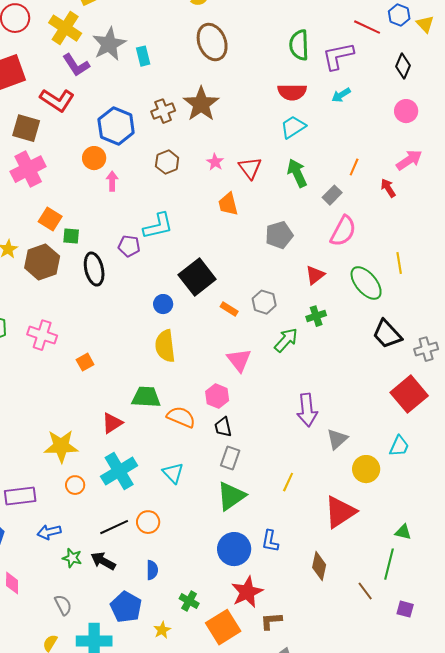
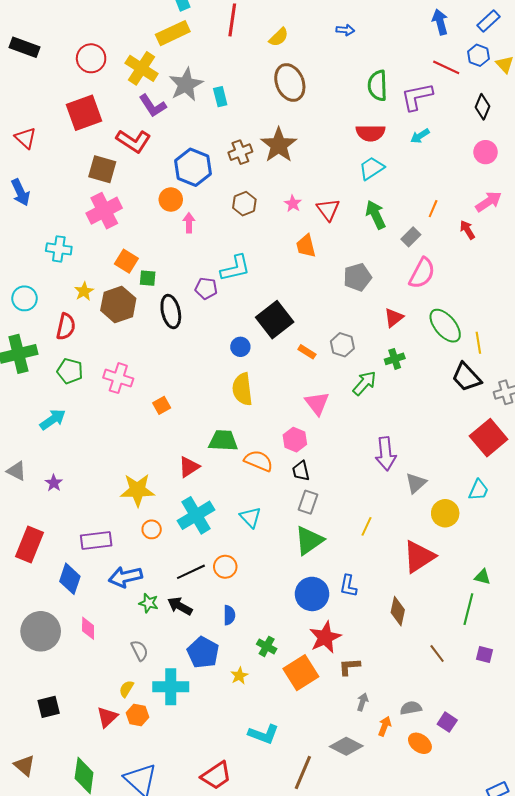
yellow line: (399, 263) -> (478, 343), moved
blue arrow: (49, 532) -> (125, 577), size x1.4
brown line: (365, 591) -> (437, 653), moved

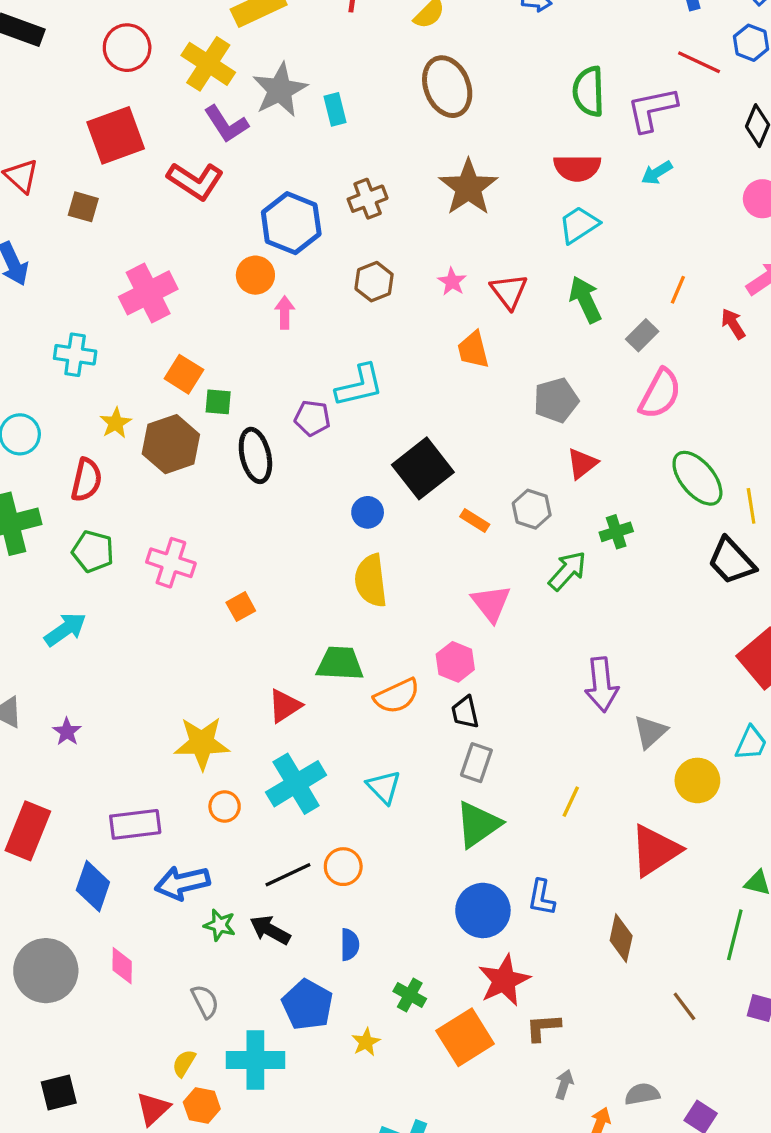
brown star: (279, 145) -> (468, 187), moved
brown square: (102, 169) -> (83, 207), moved, size x0.7
red triangle: (394, 318) -> (582, 464), moved
orange semicircle: (259, 461) -> (397, 696), turned 132

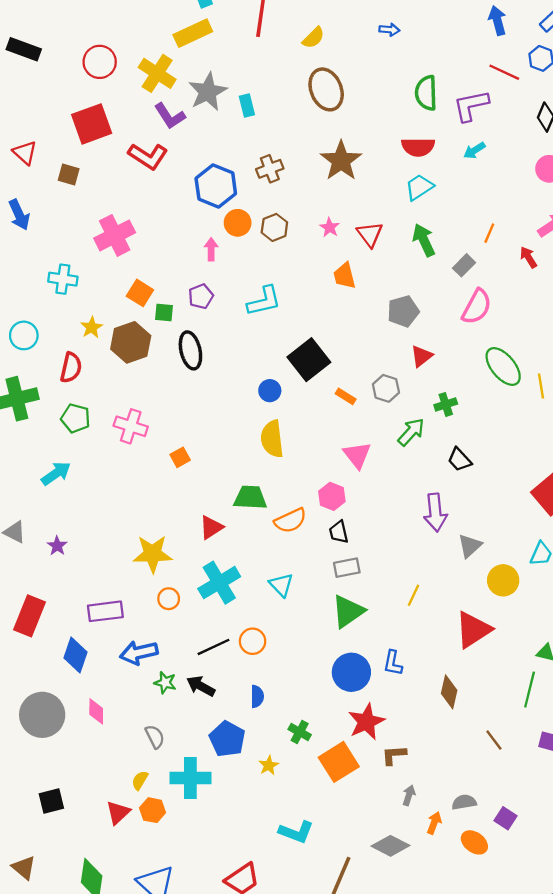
orange circle: (255, 275) -> (238, 223), moved
purple pentagon: (312, 418) -> (201, 296), moved, turned -30
black trapezoid: (732, 561) -> (459, 460), moved, size x0.7
gray rectangle: (476, 763) -> (347, 568), turned 60

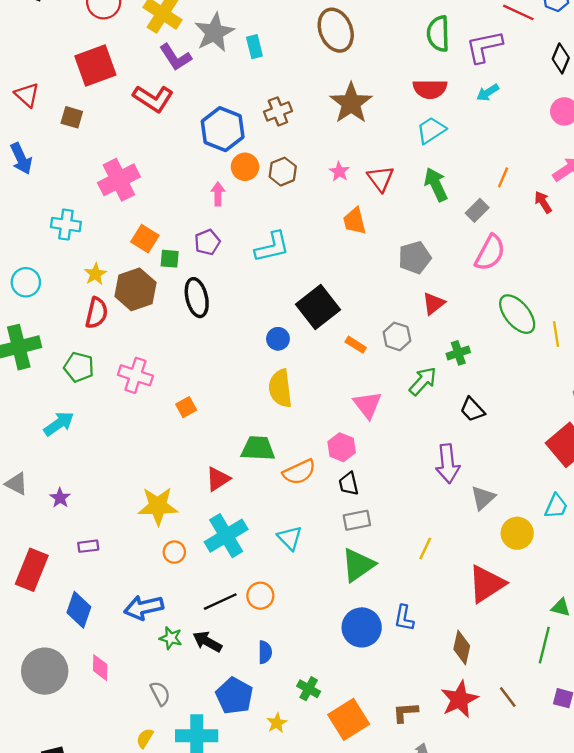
red semicircle: (71, 368) -> (97, 313), moved
purple rectangle: (105, 611) -> (88, 546), moved, size x0.6
red star: (366, 722) -> (459, 699), moved

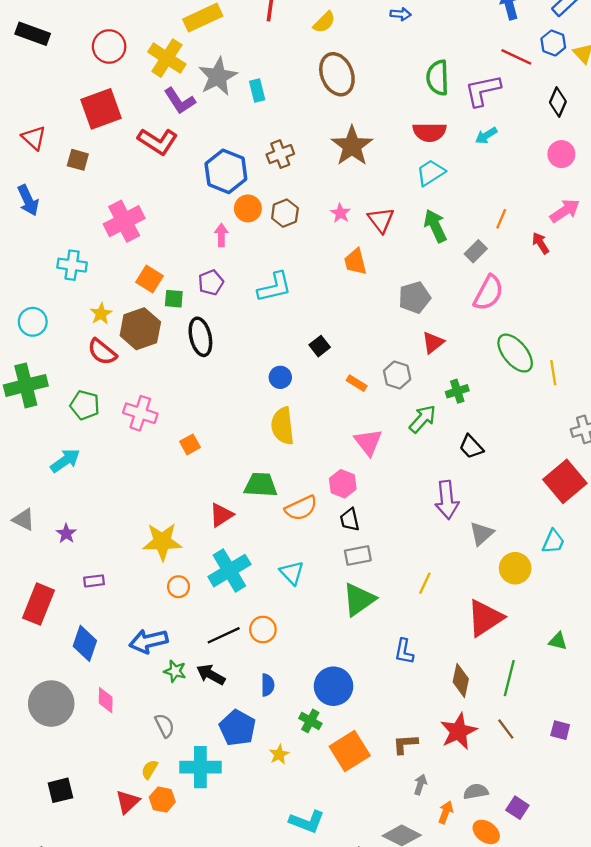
black square: (318, 307) -> (320, 346), size x0.5
red semicircle: (97, 313) -> (102, 352), turned 116
blue circle: (362, 627) -> (333, 686), moved
green line: (544, 645) -> (509, 678), moved

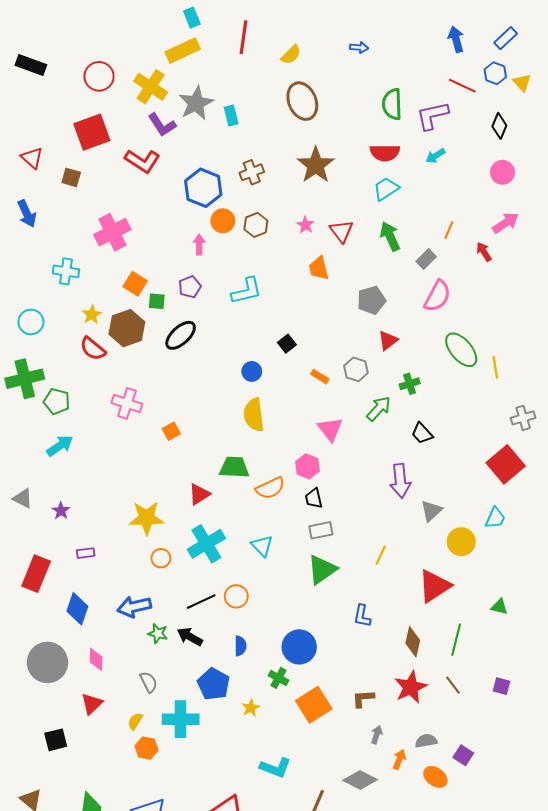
black ellipse: (200, 337) -> (181, 335), turned 60
green pentagon: (85, 405) -> (57, 401), moved
red triangle: (128, 802) -> (92, 704), moved

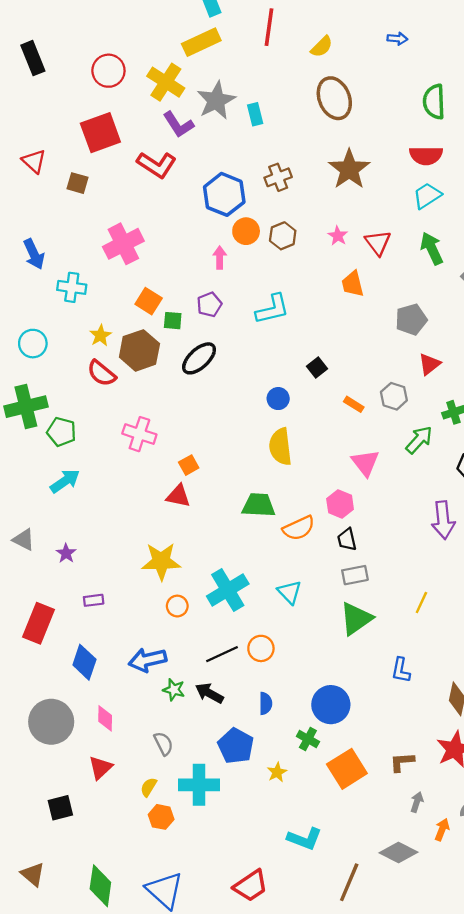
black rectangle: (31, 65) -> (33, 58), turned 48
blue arrow: (27, 214) -> (34, 254), moved
red triangle: (199, 494) -> (178, 496), moved, turned 45

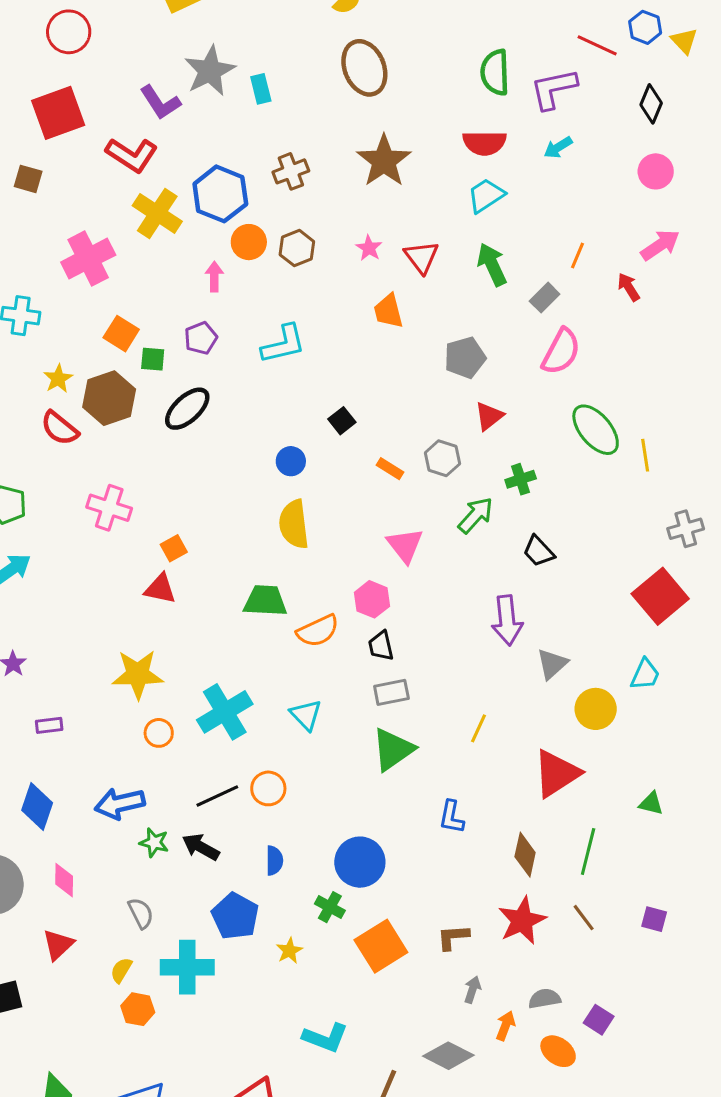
yellow cross: (166, 82) -> (157, 213), moved

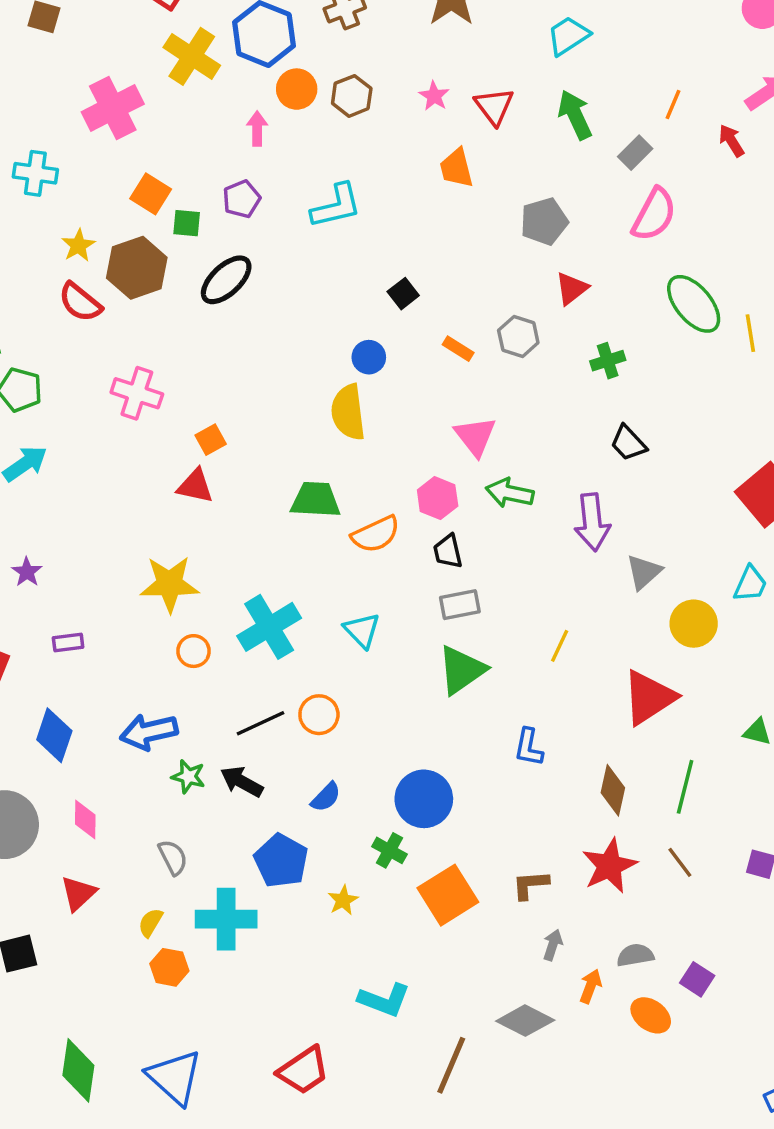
blue circle: (291, 461) -> (369, 357), moved
green arrow: (475, 515) -> (510, 493), moved, turned -120
blue semicircle: (274, 861) -> (326, 797), turned 44

